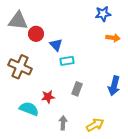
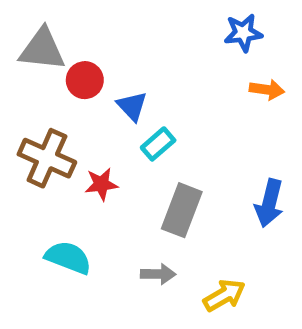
cyan rectangle: (67, 61) -> (158, 144), turned -32
gray rectangle: (77, 89) -> (182, 210), size x1.5
red star: (48, 97) -> (101, 184), moved
gray arrow: (63, 123) -> (158, 274), moved, turned 88

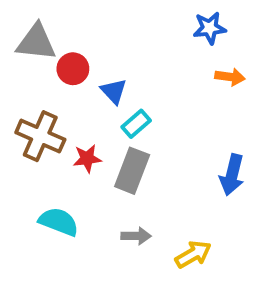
gray rectangle: (182, 210) -> (132, 171), moved

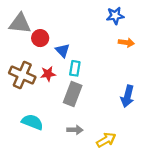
cyan rectangle: (136, 124) -> (75, 68), turned -40
red star: (87, 158) -> (48, 74), moved

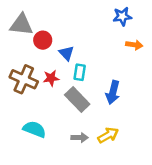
gray rectangle: (73, 94) -> (77, 100), turned -65
blue arrow: (127, 96) -> (113, 92), moved
yellow arrow: (106, 140) -> (108, 135), moved

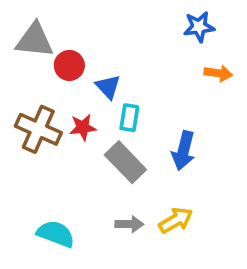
cyan semicircle: (34, 129) -> (56, 234), moved

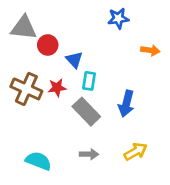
blue star: (199, 27) -> (118, 18), moved
yellow arrow: (176, 220) -> (136, 152), moved

